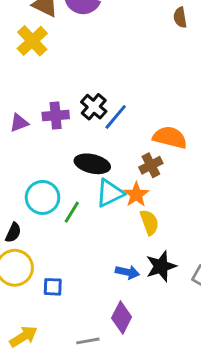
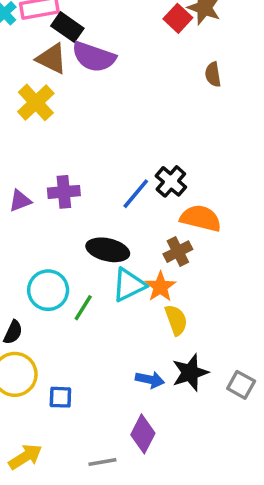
black cross: (94, 107) -> (171, 181), moved

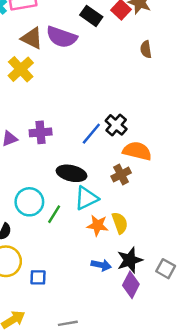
black rectangle: (67, 27) -> (91, 16), moved
orange star: (160, 287) -> (98, 225), moved, turned -30
purple diamond: (143, 434) -> (131, 285), moved

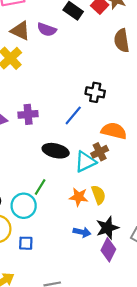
purple semicircle: (62, 37) -> (47, 30), size x0.7
brown semicircle: (146, 49) -> (122, 41), size x1.5
black cross: (116, 125) -> (95, 92), moved, turned -30
cyan triangle: (86, 198) -> (85, 162), moved
cyan circle: (29, 202) -> (24, 206), moved

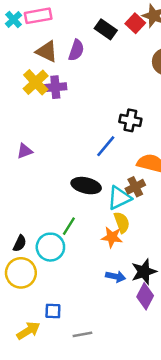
purple semicircle: (47, 30) -> (76, 50), turned -90
purple cross: (28, 114) -> (55, 87), moved
yellow semicircle: (99, 195) -> (122, 222), moved
blue square: (26, 243) -> (53, 311), moved

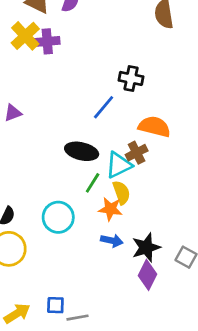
green line: (69, 226) -> (93, 183), moved
cyan circle: (50, 247) -> (58, 217), moved
blue arrow: (116, 277) -> (112, 241), moved
blue square: (53, 311) -> (55, 305), moved

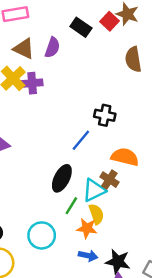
black ellipse: (82, 151) -> (62, 178), turned -76
brown cross: (137, 153) -> (109, 180), turned -30
black star: (146, 247) -> (118, 262), turned 30

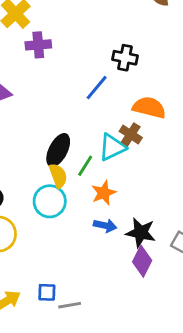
purple cross: (32, 83) -> (38, 45), moved
black ellipse: (62, 178) -> (58, 150), moved
yellow semicircle: (96, 214) -> (58, 176), moved
orange star: (87, 228) -> (104, 193), turned -30

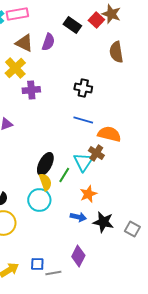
black cross: (125, 58) -> (83, 88), moved
blue line: (97, 88) -> (83, 120), moved, turned 66
cyan triangle: (112, 147) -> (83, 162), turned -30
orange star: (104, 193) -> (88, 194), moved
purple diamond: (142, 261) -> (78, 256), moved

